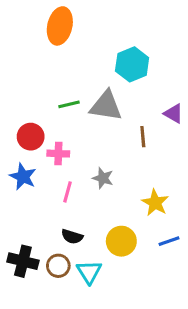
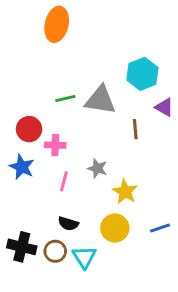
cyan hexagon: (132, 64) -> (142, 74), moved
yellow star: (155, 203) -> (125, 192), moved

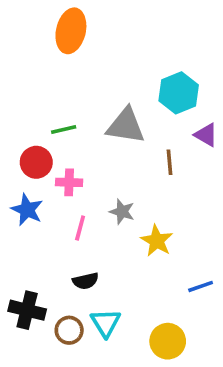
green line: (65, 99) -> (64, 129), moved
black semicircle: (68, 224) -> (86, 281), turned -30
yellow circle: (115, 228) -> (168, 341), moved
brown circle: (55, 251) -> (69, 330), moved

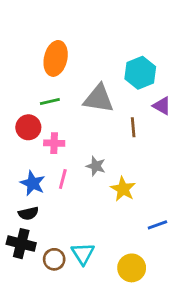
orange ellipse: (71, 31) -> (56, 58), moved
blue star: (27, 210) -> (33, 183), moved
black semicircle: (86, 281) -> (28, 213), moved

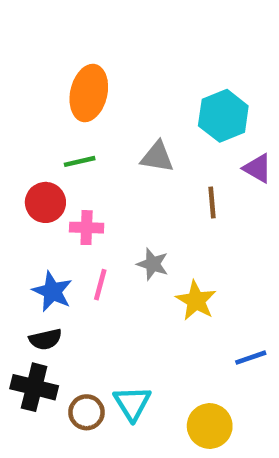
gray triangle: (99, 99) -> (157, 157), size x0.7

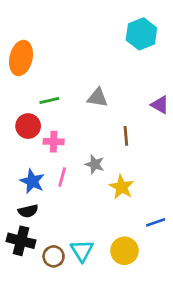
orange ellipse: (89, 93) -> (21, 58), moved
cyan hexagon: (223, 116) -> (141, 34), moved
brown line: (212, 202) -> (126, 136), moved
yellow circle: (210, 426) -> (124, 251), moved

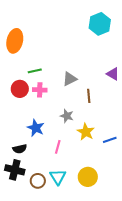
gray triangle: (98, 98) -> (70, 79), moved, turned -35
pink cross: (54, 142) -> (40, 90), moved
pink line: (62, 177) -> (58, 147), moved
blue star: (32, 181) -> (36, 128), moved
blue line: (156, 222) -> (110, 140), moved

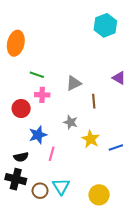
green line: (35, 71) -> (37, 75), turned 32
red circle: (20, 89) -> (21, 108), moved
blue star: (36, 128) -> (38, 135), turned 30
pink line: (58, 147) -> (52, 154), moved
yellow circle: (88, 177) -> (99, 195), moved

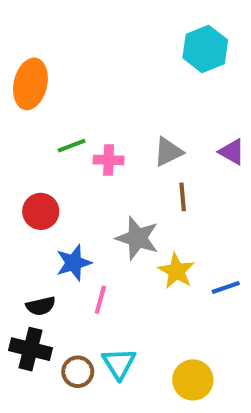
green line: (37, 75) -> (72, 146), turned -40
gray triangle: (74, 83) -> (168, 152), moved
pink cross: (42, 95) -> (109, 160), moved
gray star: (71, 122) -> (137, 238), size x1.5

